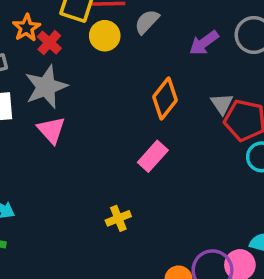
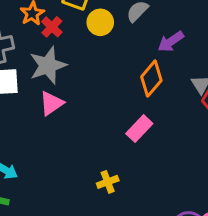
purple arrow: (204, 43) -> (171, 42), moved
pink triangle: (51, 130) -> (51, 103), turned 36

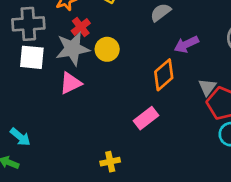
yellow circle: (100, 22) -> (107, 49), moved
red cross: (52, 27) -> (81, 27), moved

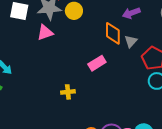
orange diamond: (164, 75) -> (113, 33), turned -55
gray triangle: (207, 87) -> (131, 41), moved

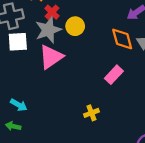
pink triangle: (45, 33) -> (51, 57), size x1.4

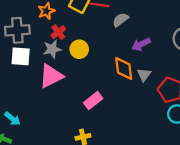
gray star: (48, 30) -> (52, 49), size x0.7
pink rectangle: (114, 75) -> (93, 101), moved

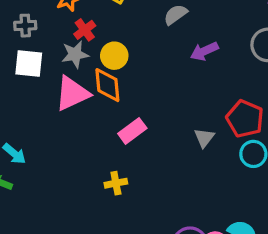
gray cross: (17, 30) -> (25, 26), size x0.6
orange diamond: (124, 68) -> (107, 85), moved
gray triangle: (144, 75) -> (204, 138), moved

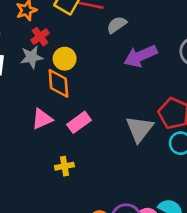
purple arrow: (204, 51) -> (140, 56), size x1.4
pink triangle: (72, 93) -> (42, 119), moved, size x0.7
gray triangle: (204, 138) -> (139, 129), size x1.6

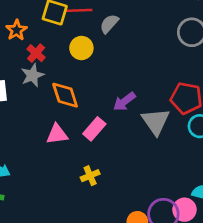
purple arrow: (140, 56) -> (124, 102), moved, size x0.7
yellow circle: (65, 59) -> (81, 48), moved
pink triangle: (42, 119) -> (57, 134), turned 30

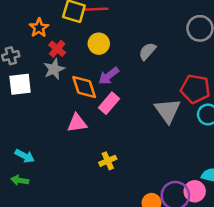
gray semicircle: (109, 24) -> (147, 51), moved
purple arrow: (124, 102) -> (109, 76), moved
pink rectangle: (94, 129) -> (109, 103), moved

